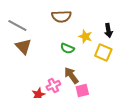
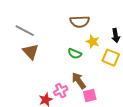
brown semicircle: (61, 16) -> (80, 22), moved

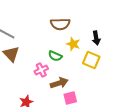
brown arrow: (79, 81) -> (59, 83), turned 108
pink cross: (61, 91) -> (41, 70), moved

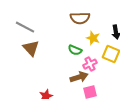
pink cross: (41, 70) -> (90, 64), moved

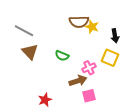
yellow star: (93, 38) -> (92, 27), moved
green semicircle: (75, 50) -> (62, 56), moved

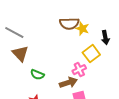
green semicircle: (62, 56) -> (37, 75), moved
yellow square: (110, 58) -> (91, 54), moved, turned 30

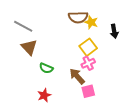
yellow square: (91, 54) -> (88, 47), moved
brown arrow: (68, 83) -> (77, 76), turned -114

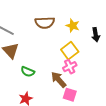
brown semicircle: (78, 17) -> (45, 23), moved
pink square: (88, 91) -> (70, 95), turned 32

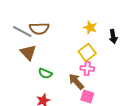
brown semicircle: (45, 23) -> (39, 28), moved
pink cross: (70, 67) -> (87, 68), turned 32

